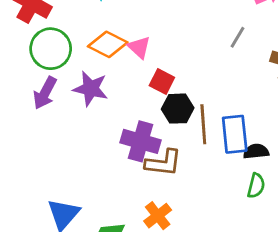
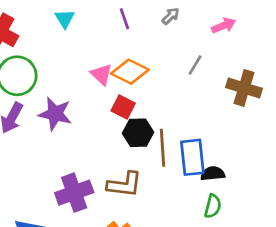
orange diamond: (108, 44) -> (130, 72), moved
purple cross: (141, 141) -> (74, 193), moved, turned -36

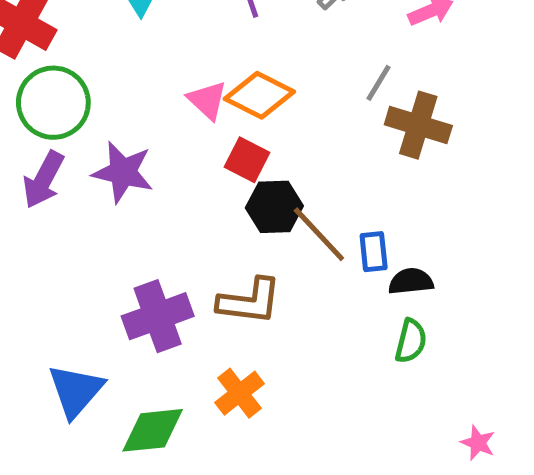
brown cross: (244, 88) -> (418, 125), moved
brown line: (162, 148) -> (319, 234), turned -39
blue rectangle: (192, 157) -> (374, 252), size x0.6

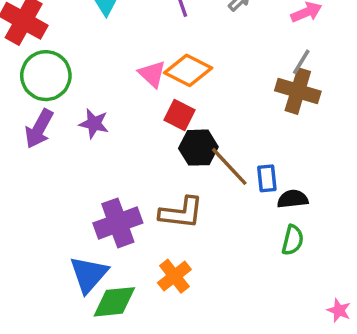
gray line: (379, 83) -> (301, 62), moved
purple star: (123, 172) -> (94, 124), size x0.7
blue triangle: (76, 391) -> (89, 274), moved

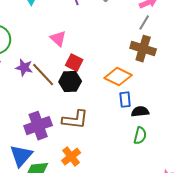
gray line: (301, 62) -> (144, 23), moved
orange diamond: (188, 70) -> (118, 77), moved
black hexagon: (198, 148) -> (70, 82), moved
brown line: (229, 166) -> (43, 75), moved

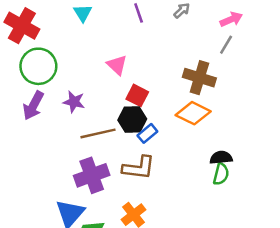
brown cross: (143, 49) -> (199, 78), moved
brown line: (43, 75) -> (98, 133), moved, turned -60
blue rectangle: (125, 100) -> (147, 133), moved, turned 56
green semicircle: (140, 136) -> (221, 174), moved

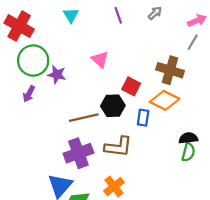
red square: (137, 95) -> (131, 86), moved
purple star: (74, 102) -> (57, 75), moved
purple arrow: (33, 106) -> (29, 94), size x0.7
blue rectangle: (147, 133) -> (143, 118), moved, turned -42

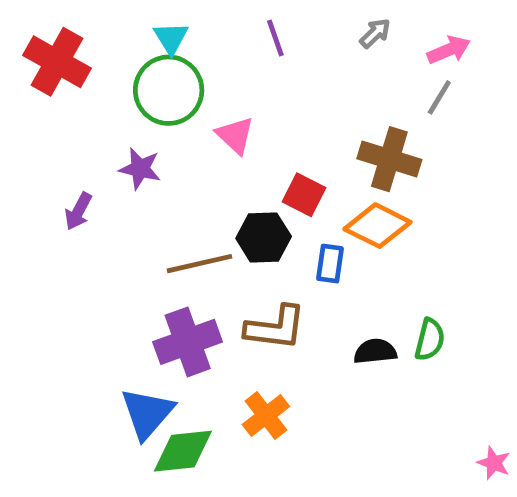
gray arrow: (155, 13) -> (375, 33), moved
green circle: (33, 61) -> (169, 90), moved
black semicircle: (188, 138) -> (375, 351), moved

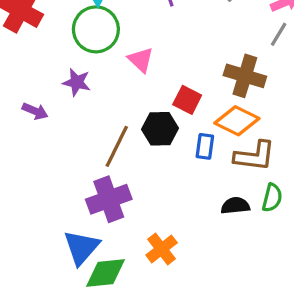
purple arrow: (78, 211) -> (35, 111), turned -95
brown line: (199, 264) -> (117, 146), turned -51
brown L-shape: (275, 328) -> (255, 156), moved

